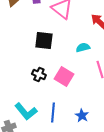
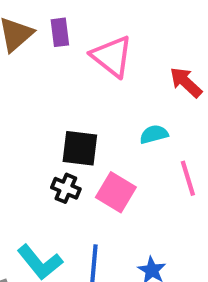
black square: (44, 40) -> (80, 148), moved

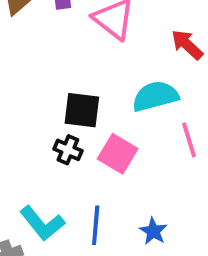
cyan semicircle: (154, 134) -> (155, 96), size x1.6

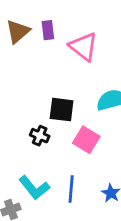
black cross: (68, 150) -> (40, 136), moved

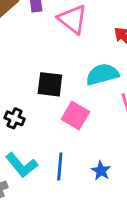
black cross: (40, 136) -> (15, 118), moved

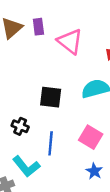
pink square: (75, 115) -> (91, 137), moved
blue line: (60, 166) -> (51, 143), moved

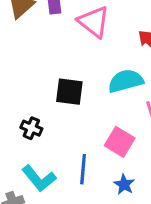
blue line: (51, 143) -> (83, 169), moved

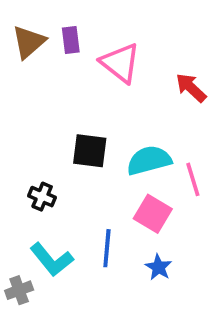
cyan semicircle: (126, 81) -> (149, 160), moved

